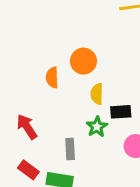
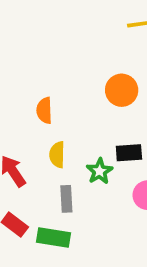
orange circle: (83, 61) -> (122, 90), moved
yellow semicircle: (97, 94) -> (57, 155), moved

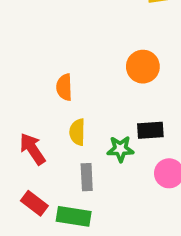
green star: (100, 171) -> (120, 149), turned 30

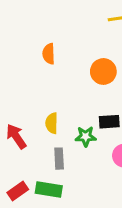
orange semicircle: (64, 87) -> (49, 54), moved
red rectangle: (34, 203) -> (18, 191), moved, turned -72

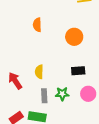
green star: (86, 136) -> (62, 94), moved

